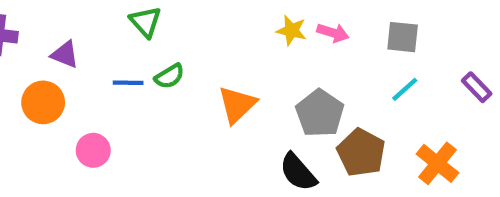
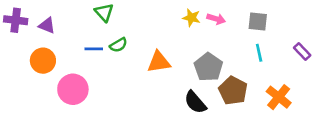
purple triangle: (65, 54) -> (47, 25), moved
cyan line: (405, 89) -> (259, 53), turned -60
orange triangle: (237, 105) -> (159, 62), turned 35
pink circle: (93, 150) -> (73, 89), size x1.5

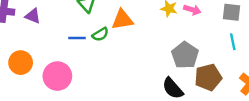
orange circle: (43, 61) -> (21, 63), moved
orange triangle: (159, 62) -> (122, 20), moved
brown pentagon: (233, 91) -> (208, 77), turned 30

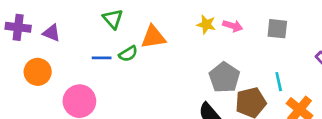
cyan line: (233, 42) -> (279, 82), moved
orange circle: (21, 63) -> (38, 72), moved

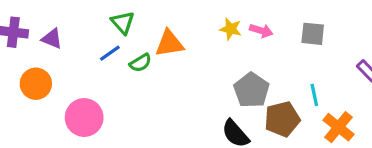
blue line: (102, 58) -> (110, 53), moved, turned -36

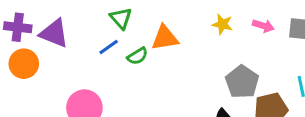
pink arrow: (261, 31) -> (263, 26), moved
purple triangle: (52, 39) -> (54, 33), size x1.5
orange circle: (36, 84) -> (24, 64), moved

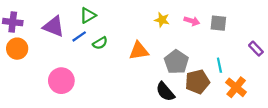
green triangle: (121, 18) -> (88, 15), turned 42
purple triangle: (54, 33) -> (54, 26), moved
orange triangle: (165, 38) -> (139, 51), moved

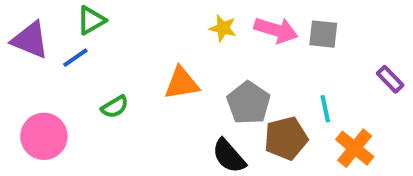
pink arrow: (192, 21) -> (276, 30), size x1.5
green semicircle: (100, 43) -> (115, 107), moved

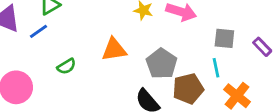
gray square: (323, 34) -> (224, 38), moved

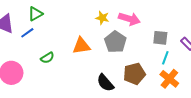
gray pentagon: (162, 64) -> (115, 42), moved
cyan line: (216, 68) -> (165, 58), moved, turned 32

